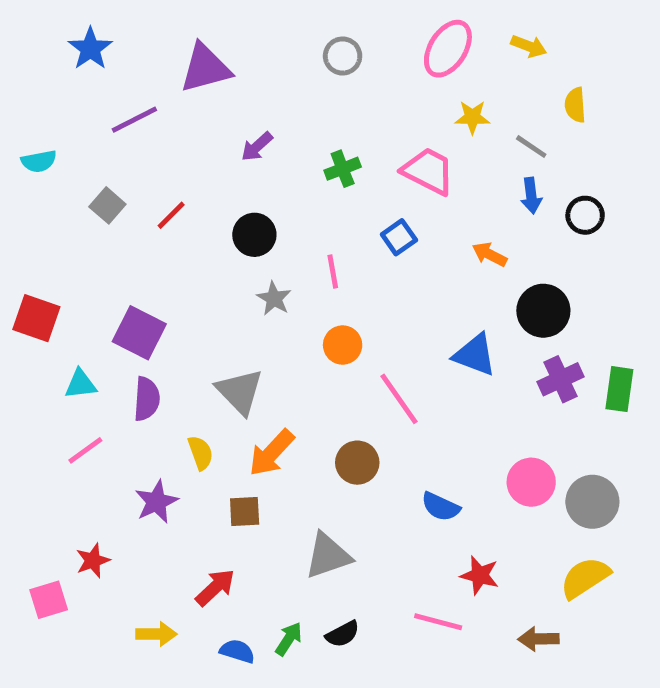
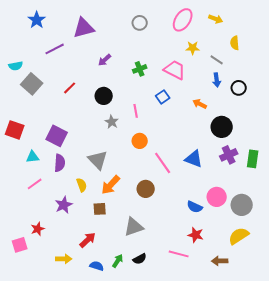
gray square: (107, 205) -> (32, 84), moved, size x1.5
blue triangle: (475, 355) -> (194, 159), moved
blue semicircle: (441, 507) -> (195, 207), moved

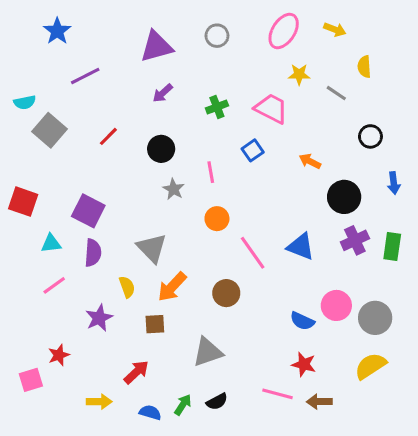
purple triangle: (84, 28) -> (156, 47), moved
blue arrow: (217, 80) -> (394, 183), moved
brown arrow: (220, 261) -> (319, 402), moved

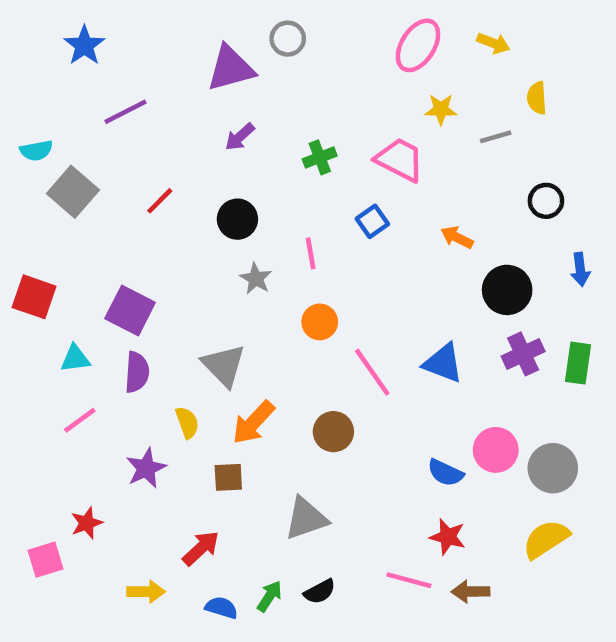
gray circle: (217, 36) -> (288, 39), moved
gray line: (336, 93) -> (496, 137), turned -50

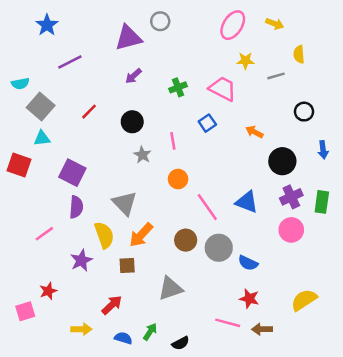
cyan triangle: (75, 359) -> (42, 138), moved
yellow semicircle: (187, 422) -> (104, 235), size x1.5
pink circle: (496, 450) -> (291, 230), moved
gray circle: (553, 468) -> (219, 248), moved
black semicircle: (320, 592) -> (181, 343), moved

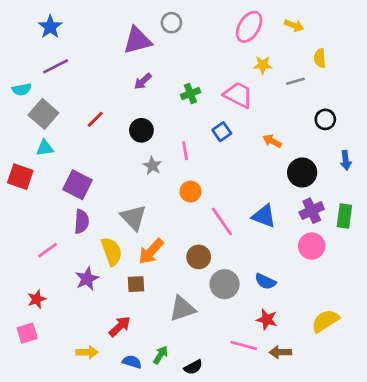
purple line: (70, 62) -> (56, 66), moved
gray circle: (219, 248) -> (225, 284), moved
red star: (48, 291) -> (37, 299), moved

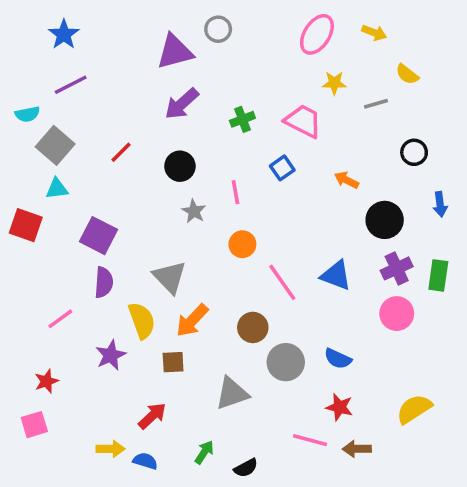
yellow semicircle: (320, 58) -> (407, 74), turned -48
purple arrow: (143, 81) -> (182, 104), size x1.5
blue semicircle: (132, 362) -> (145, 461), moved

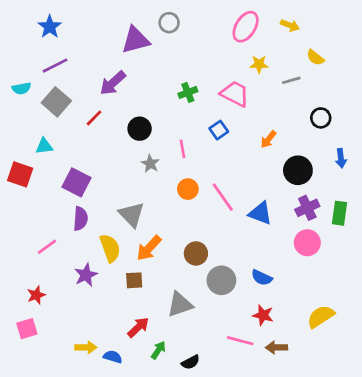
purple arrow: (182, 104) -> (113, 83), moved
gray square: (55, 145) -> (56, 102), moved
orange arrow: (346, 180) -> (268, 139), turned -78
pink line: (282, 282) -> (223, 197), moved
red arrow: (152, 416) -> (138, 327), moved

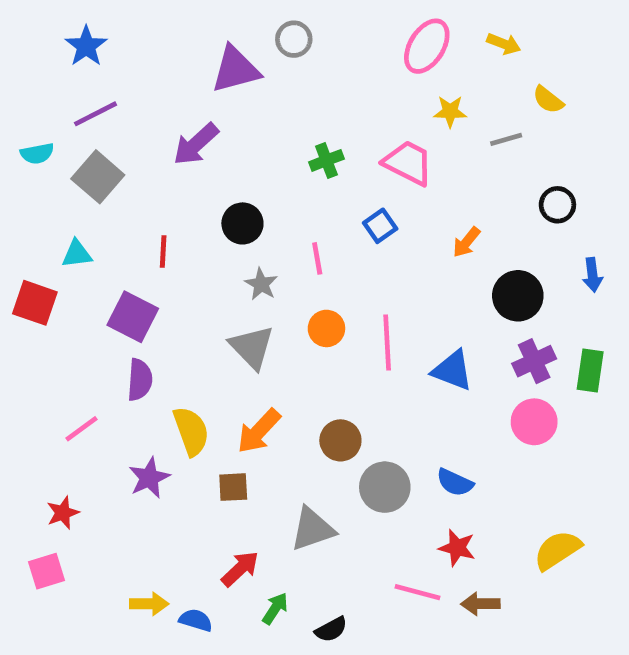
red line: (94, 118) -> (163, 251), moved, turned -42
pink line: (223, 197) -> (387, 342), turned 32
gray triangle: (132, 215) -> (252, 347), moved

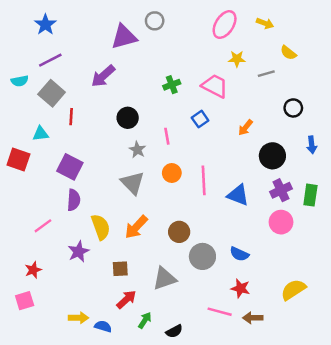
red line: (163, 251) -> (71, 117), moved
brown square: (233, 487) -> (120, 269), moved

